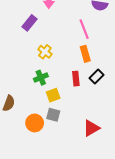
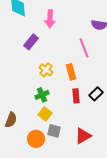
orange rectangle: (85, 54) -> (71, 72), moved
yellow square: (53, 95) -> (45, 114), moved, turned -32
red triangle: (91, 128) -> (83, 136), moved

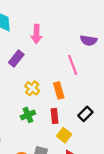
red rectangle: (76, 96) -> (55, 116), moved
yellow square: (45, 114) -> (64, 135), moved

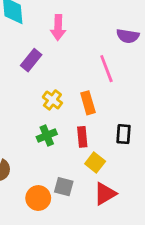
black rectangle: (85, 114) -> (123, 134), turned -40

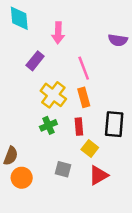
pink line: (106, 69) -> (84, 68), moved
yellow cross: (52, 100) -> (53, 95), size x1.5
black rectangle: (123, 134) -> (114, 124), size x1.5
orange circle: (38, 198) -> (22, 178), moved

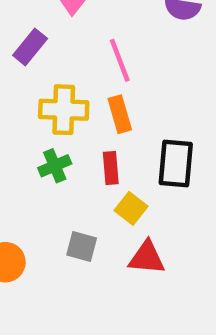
yellow cross: (53, 95) -> (64, 110), turned -35
red triangle: (98, 175) -> (147, 258), turned 35

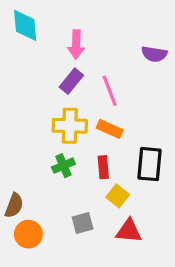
purple rectangle: (30, 47) -> (71, 81), moved
orange rectangle: (120, 114) -> (110, 129), turned -50
gray square: (82, 246) -> (83, 223), turned -30

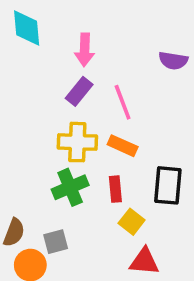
green cross: (63, 166) -> (70, 187), size x1.4
gray square: (83, 223) -> (56, 242), moved

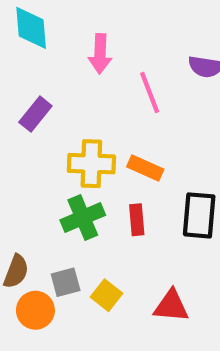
purple rectangle: (79, 91) -> (35, 114), moved
pink line: (123, 102) -> (150, 93), moved
yellow square: (132, 222) -> (107, 295), moved

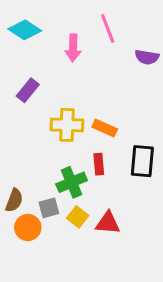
cyan diamond: (31, 28) -> (25, 30), turned -52
pink line: (150, 93) -> (108, 28), moved
green cross: (83, 218) -> (72, 182), moved
red triangle: (171, 306) -> (108, 223), moved

